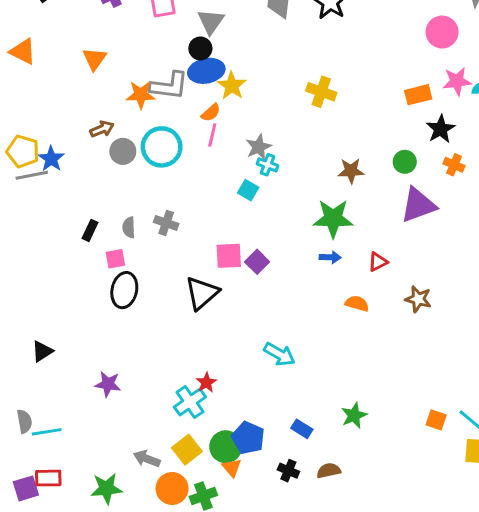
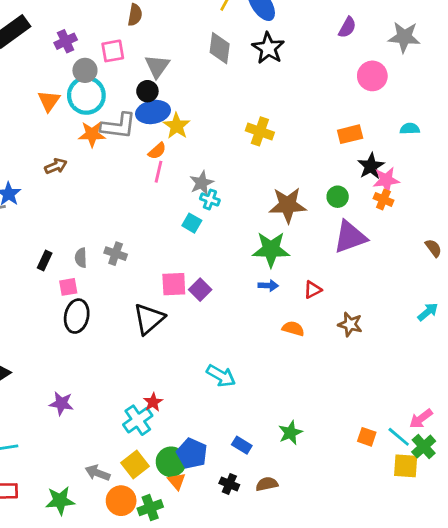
pink star: (457, 81) -> (386, 180), moved
cyan circle: (162, 147) -> (86, 95), moved
gray circle: (123, 151) -> (85, 70), moved
brown star: (351, 171) -> (288, 205), size x1.5

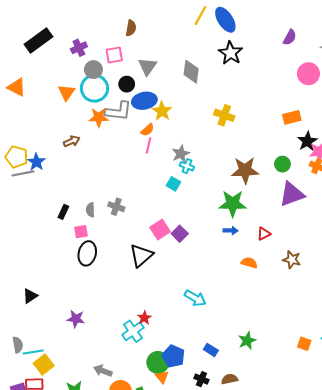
gray diamond: (220, 48) -> (191, 72), moved
black circle: (147, 91) -> (127, 84), moved
pink square: (174, 284) -> (160, 230), turned -30
yellow square: (135, 465) -> (44, 365), moved

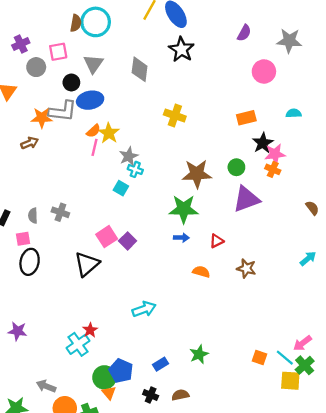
cyan circle: (95, 88) -> (96, 22), moved
yellow star: (162, 111) -> (109, 133), moved
brown arrow: (72, 141) -> (30, 143), moved
cyan arrow: (195, 298) -> (144, 309), turned -50
blue rectangle: (211, 350) -> (161, 364), turned -64

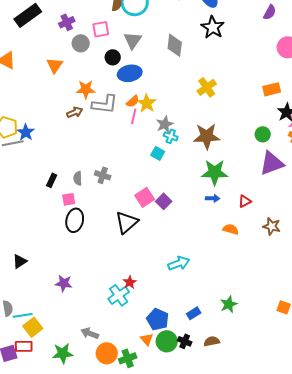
gray L-shape: (63, 111) -> (105, 104), moved
yellow cross: (175, 116) -> (207, 87), turned 36
brown star: (197, 174) -> (207, 136), moved
green circle: (104, 377) -> (167, 341), moved

